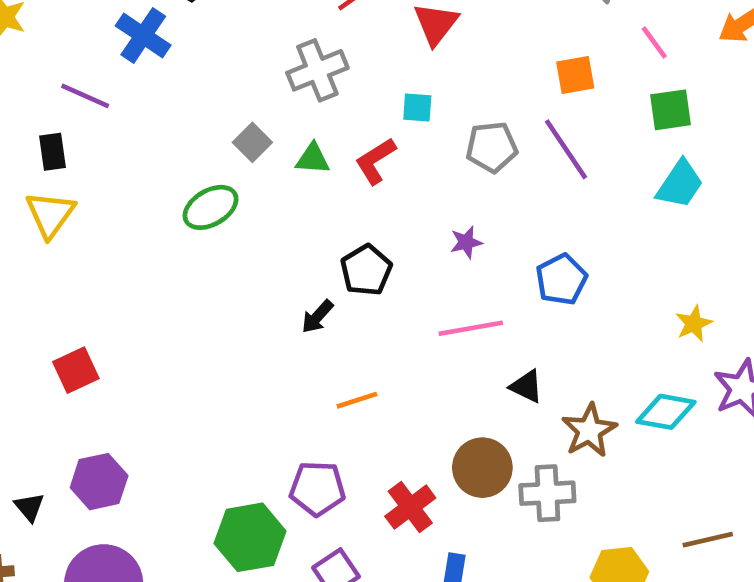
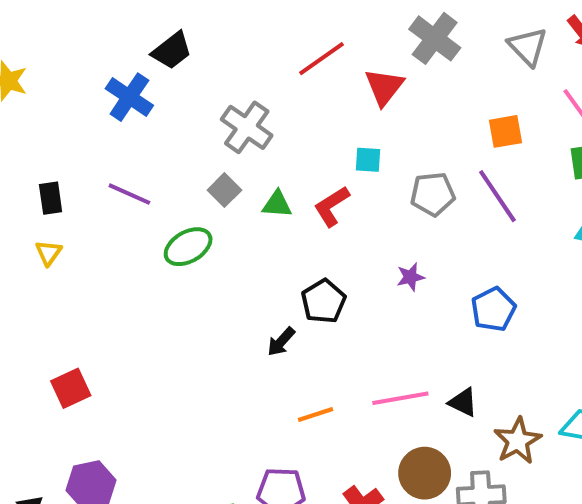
gray cross: (317, 70) -> (247, 127), moved, turned -33
purple line: (85, 96) -> (129, 194), moved
yellow triangle: (50, 214) -> (49, 253), size x0.6
pink line: (471, 328) -> (400, 398), moved

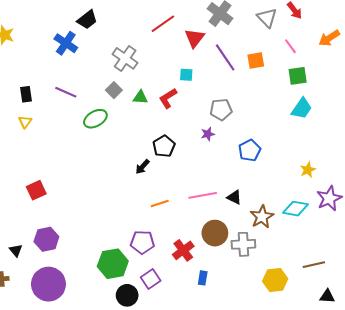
gray pentagon: (433, 194) -> (221, 110), moved
purple line: (497, 196) -> (225, 57), moved

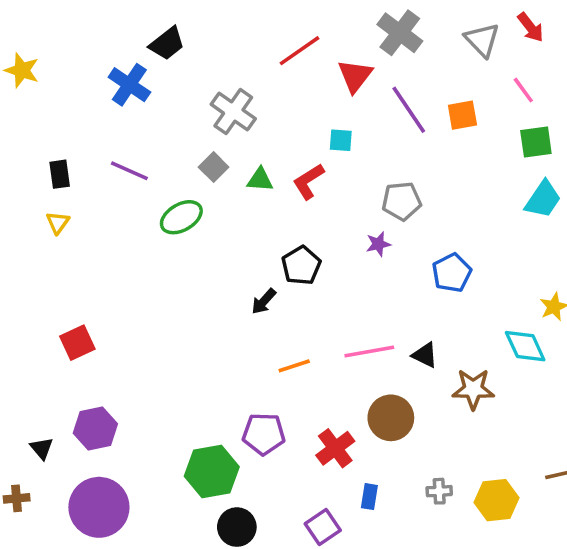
cyan diamond: (296, 209) -> (525, 346), moved, turned 55
brown star: (262, 217) -> (473, 389), turned 30
gray cross: (243, 244) -> (439, 491), moved, size x0.6
purple square: (151, 279) -> (323, 527), moved

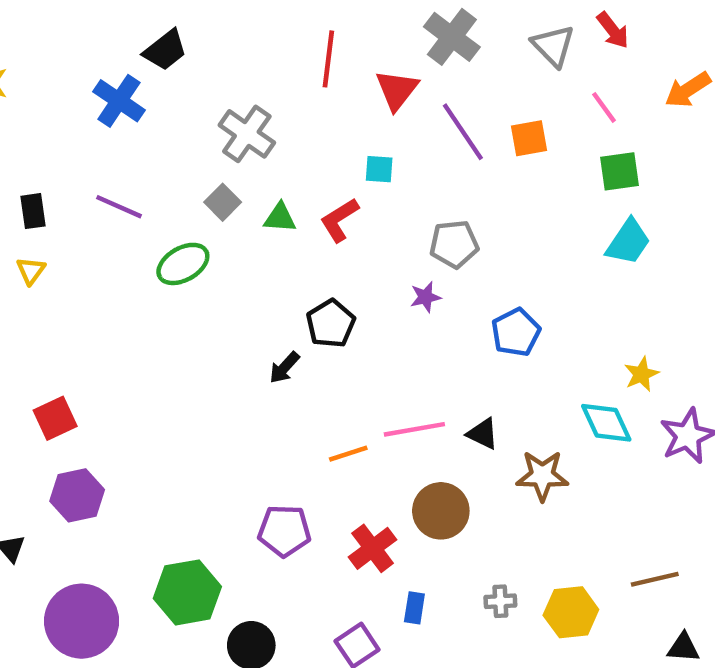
red line: (300, 51) -> (328, 59), turned -48
orange line: (294, 366) -> (348, 454), moved
purple hexagon: (95, 429) -> (77, 495), moved
green hexagon: (212, 472) -> (187, 592), moved

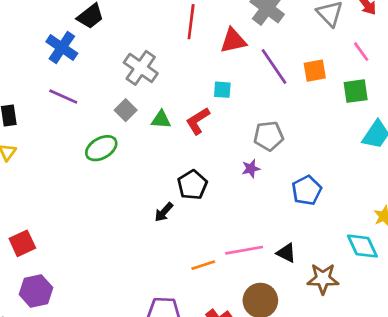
red triangle: (397, 90) -> (233, 41), turned 40
green square: (619, 171) -> (356, 91), moved
purple line: (119, 207) -> (63, 96), moved

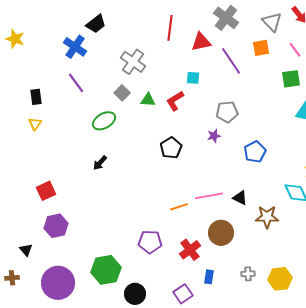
orange square: (315, 71) -> (261, 48), moved
purple line: (63, 96) -> (76, 83), turned 30
black arrow: (164, 212) -> (100, 163), moved

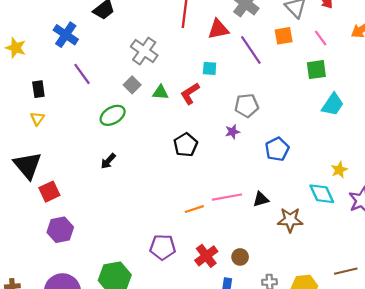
yellow star: (15, 39) -> (16, 48), moved
blue cross: (75, 47) -> (66, 35), moved
black triangle: (240, 198) -> (261, 199), turned -42
brown circle: (221, 233) -> (240, 257), moved, size x0.6
black triangle: (26, 250) -> (28, 165), moved, size x2.0

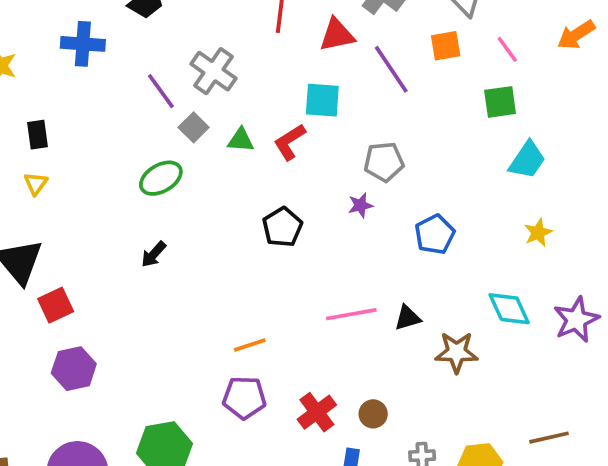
blue cross: (66, 35) -> (83, 44), turned -30
cyan square: (210, 68) -> (322, 100), size x1.5
purple line: (82, 74) -> (161, 91), moved
yellow star: (339, 170) -> (538, 233), moved
orange line: (194, 209) -> (250, 345), moved

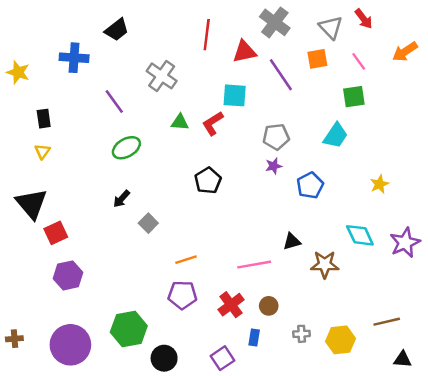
purple line: (161, 91) -> (114, 102), moved
gray square: (194, 127) -> (148, 223), moved
cyan trapezoid: (527, 160) -> (336, 136), moved
purple star: (360, 205) -> (274, 166), moved
pink line: (351, 314) -> (254, 265), moved

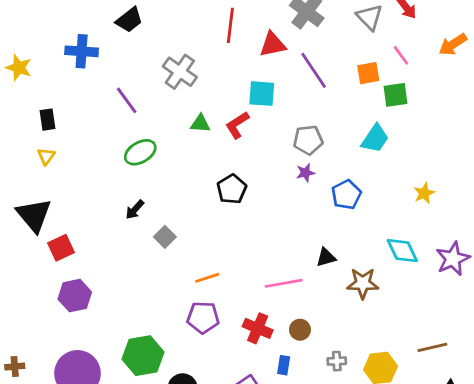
orange square: (317, 59) -> (368, 73), moved
red cross: (231, 305) -> (258, 328), turned -30

